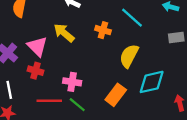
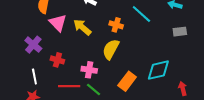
pink triangle: (37, 46) -> (58, 23), moved
yellow semicircle: (129, 56) -> (111, 49), moved

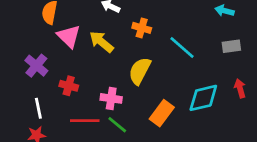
cyan line: (141, 14) -> (182, 47), moved
orange cross: (116, 25) -> (142, 28), moved
red arrow: (183, 88) -> (240, 88), moved

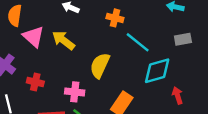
orange cross: (142, 28) -> (115, 18), moved
red arrow: (240, 88) -> (177, 95), moved
cyan diamond: (203, 98) -> (157, 71), moved

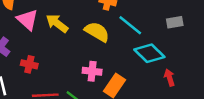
yellow semicircle: (100, 65) -> (97, 32), moved, turned 95
cyan diamond: (157, 71) -> (149, 53), turned 60
pink cross: (75, 92) -> (92, 71), moved

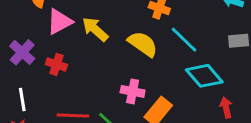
pink triangle: (27, 20) -> (59, 22), turned 45
red cross: (29, 64) -> (56, 64), moved

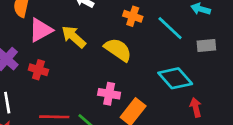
cyan line: (184, 40) -> (170, 28), moved

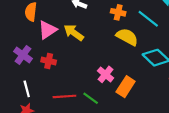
yellow semicircle: (118, 50) -> (127, 37), moved
pink cross: (109, 94) -> (106, 74), turned 35

